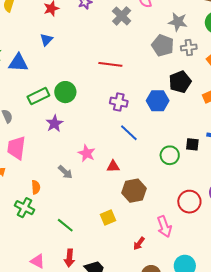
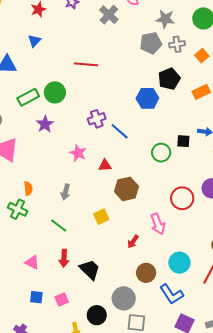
gray pentagon: (163, 45) -> (151, 43), turned -30
red line: (110, 64) -> (86, 64), moved
purple cross: (119, 102) -> (97, 119), moved, turned -30
gray arrow: (65, 172) -> (66, 192), moved, turned 63

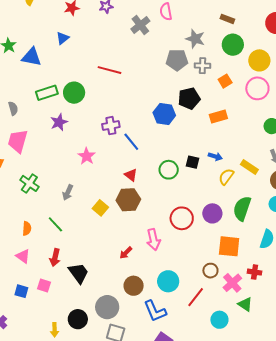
red triangle: (105, 165) -> (131, 175), moved, turned 32
orange semicircle: (28, 188) -> (27, 228), moved
green cross: (18, 209) -> (29, 183), moved
yellow square: (101, 217) -> (100, 208), moved, turned -35
pink square: (62, 299) -> (44, 286), moved, turned 32

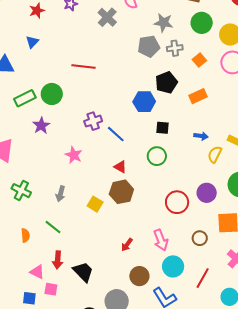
black square: (193, 162) -> (162, 128), moved
pink arrow: (153, 240) -> (161, 240), moved
pink triangle: (23, 256) -> (37, 272), moved
brown circle: (210, 271) -> (200, 238), moved

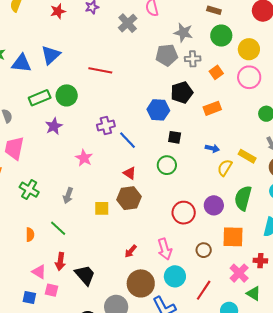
blue triangle: (32, 42) -> (51, 55), moved, size x1.5
yellow square: (95, 204) -> (102, 208), turned -35
brown circle: (139, 276) -> (141, 283), size x1.4

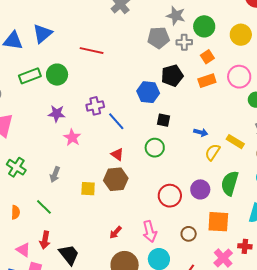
green circle: (221, 36) -> (204, 26), moved
pink circle: (249, 77) -> (239, 77), moved
orange rectangle: (212, 108) -> (207, 81), moved
purple star: (54, 126) -> (57, 114), moved, turned 30

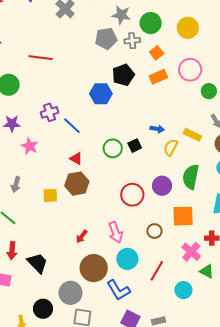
black square: (163, 120) -> (135, 146), moved, turned -32

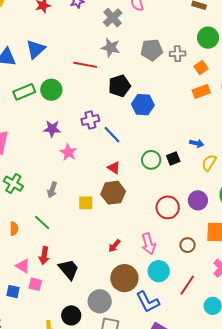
gray star: (121, 15) -> (111, 48), moved
green circle: (151, 23) -> (208, 38), moved
black pentagon: (123, 75) -> (119, 86), moved

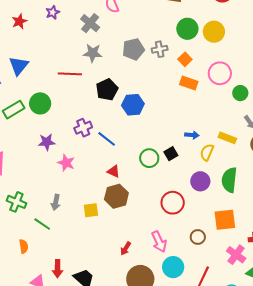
orange rectangle: (201, 91) -> (189, 83), turned 48
purple circle: (198, 200) -> (200, 181), moved
green line: (42, 222) -> (42, 224), moved

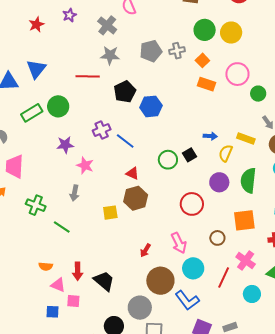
gray arrow: (56, 202) -> (74, 193), moved
orange semicircle: (24, 246) -> (46, 266), moved, turned 104
pink cross: (236, 255) -> (246, 261), moved

